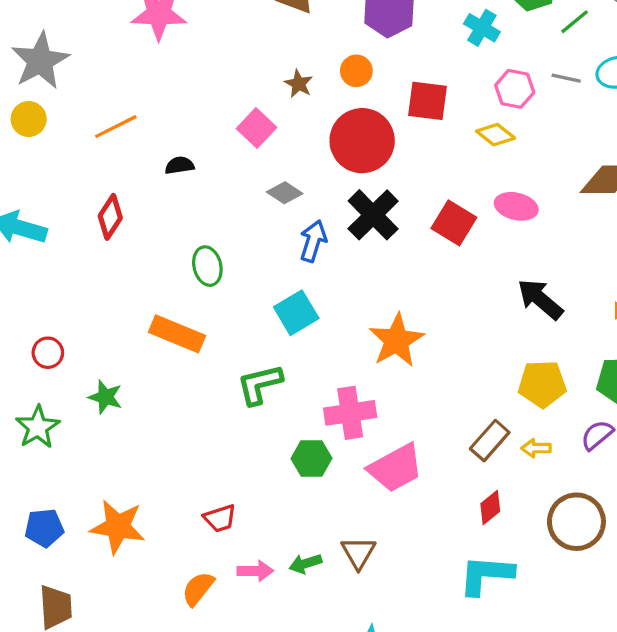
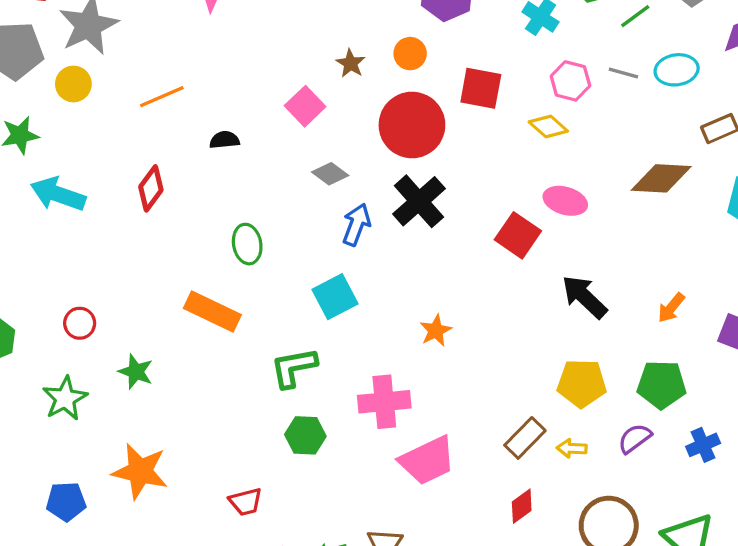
red square: (454, 223) -> (518, 235), moved
orange star: (396, 340) -> (436, 331), size x0.6
green hexagon: (311, 458) -> (305, 435), moved
orange star: (118, 527) -> (140, 471), moved

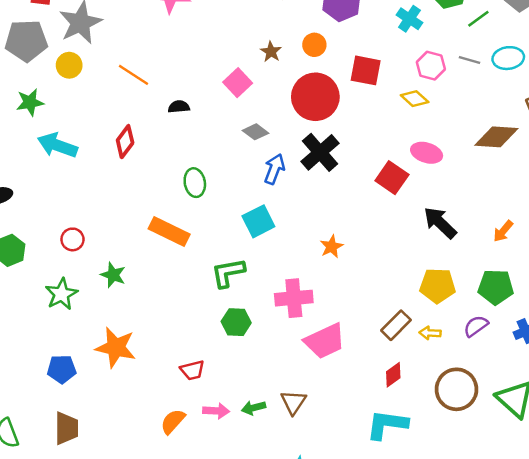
orange line: (162, 97) -> (133, 75), turned 56

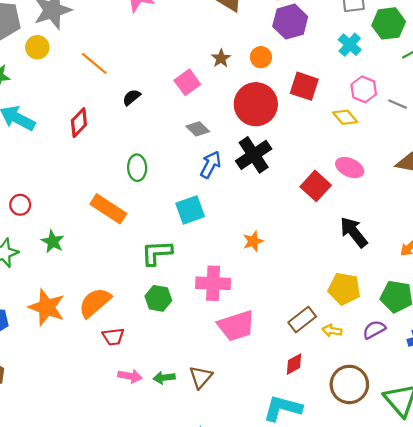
gray line: (470, 60) -> (398, 104), moved
black semicircle: (179, 107) -> (131, 97), turned -42
orange semicircle: (173, 421) -> (95, 303), moved, size x1.4

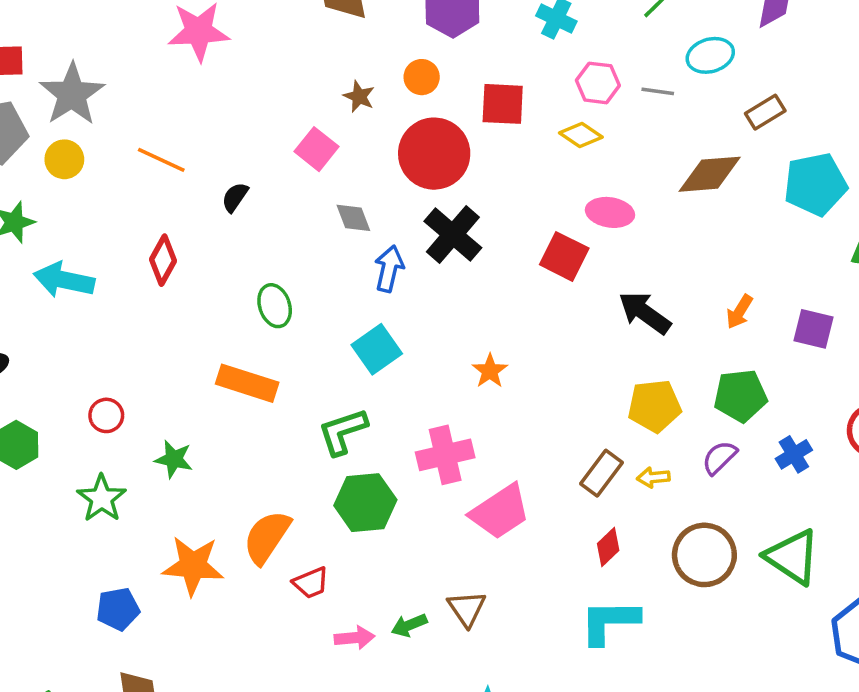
gray diamond: (198, 129) -> (353, 218), turned 40
green hexagon: (158, 298) -> (365, 503), size x1.4

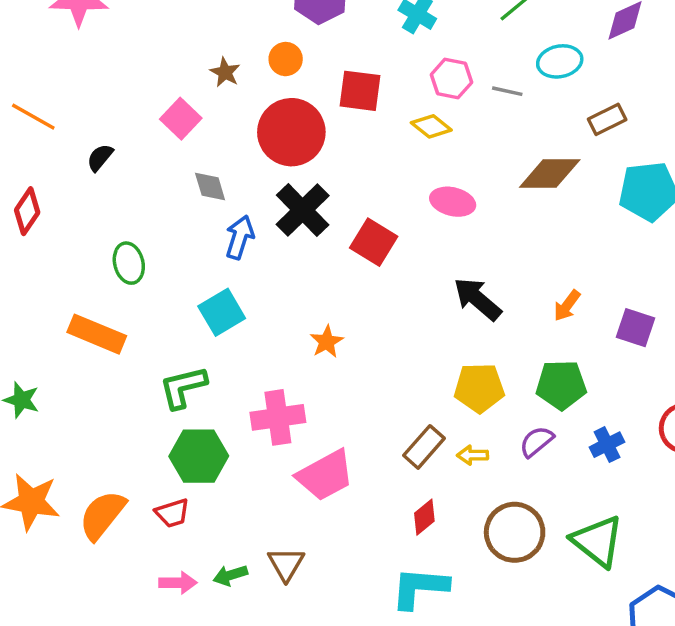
red square: (564, 256) -> (374, 242), moved
orange semicircle: (267, 537) -> (102, 515), moved
red trapezoid: (311, 583) -> (172, 513), moved

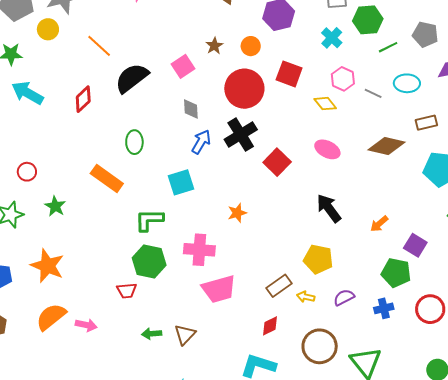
black semicircle: (100, 158) -> (132, 78), size x2.0
green pentagon: (561, 385) -> (396, 273), moved
orange semicircle: (102, 515) -> (51, 317), moved
pink arrow: (178, 583) -> (86, 325), moved

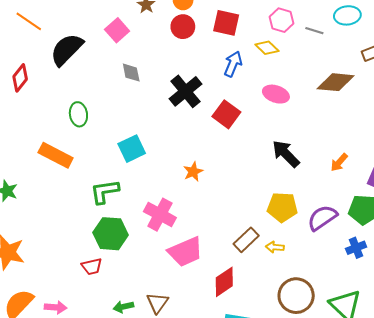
red circle: (244, 89) -> (183, 27), moved, size x0.6
blue arrow: (201, 142) -> (233, 64), moved
pink cross: (199, 250) -> (160, 215), turned 32
purple semicircle: (344, 297) -> (322, 218), moved, size x1.4
red diamond: (270, 326) -> (224, 282), moved, size x1.4

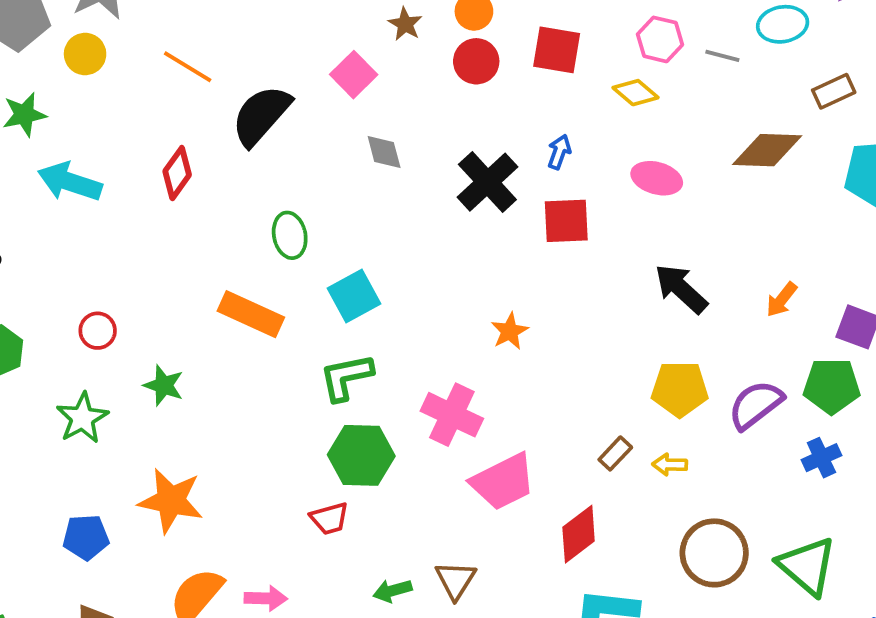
blue arrow: (233, 64) -> (559, 152), moved, size x0.7
red square: (226, 114) -> (566, 221), turned -36
cyan square: (132, 149) -> (354, 296), moved
brown rectangle: (246, 240) -> (615, 453), size x0.7

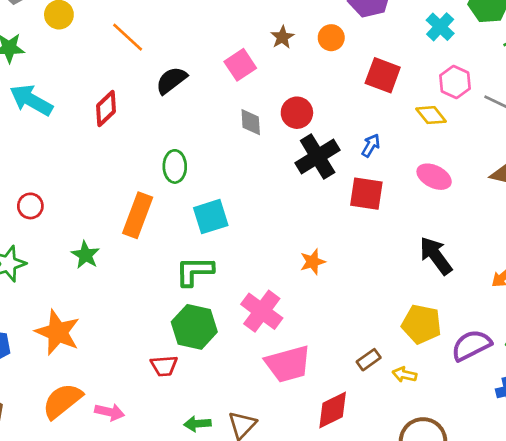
red circle: (476, 61) -> (297, 113), moved
black semicircle: (261, 115) -> (171, 80), size x0.7
orange rectangle: (251, 314) -> (138, 215), turned 75
green star: (164, 385) -> (86, 255), moved

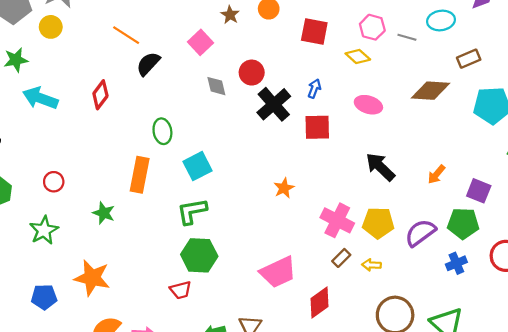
orange line: (128, 37) -> (126, 35), moved
pink cross: (262, 311) -> (337, 220), moved

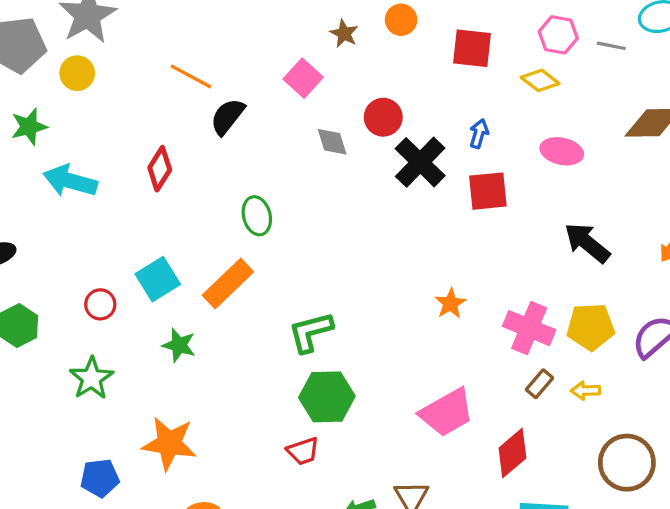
cyan square: (198, 166) -> (158, 279), moved
orange rectangle: (140, 175) -> (228, 284), turned 40
orange star: (284, 188) -> (450, 303), moved

